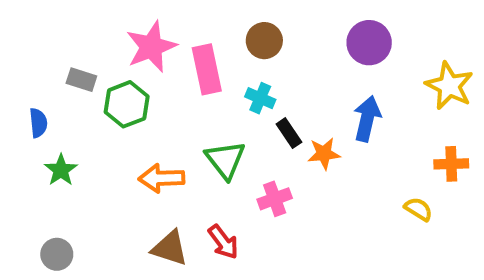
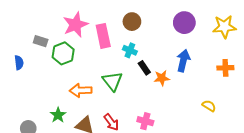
yellow star: (449, 86) -> (224, 27), moved, turned -30
orange cross: (451, 164) -> (225, 68), moved
green star: (61, 170) -> (58, 115), moved
pink cross: (275, 199) -> (145, 121), moved, turned 35

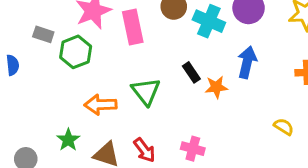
cyan cross: (130, 50) -> (209, 21), moved, size x1.5

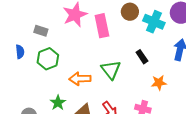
green hexagon: (76, 52) -> (48, 59), moved
orange star: (216, 87) -> (159, 83), moved

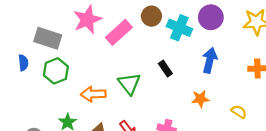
pink rectangle: (102, 26) -> (119, 32), turned 60
gray rectangle: (41, 31) -> (48, 38), size x1.6
orange star: (159, 83) -> (200, 99), moved

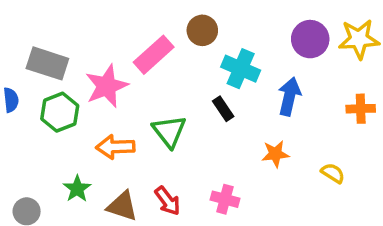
purple circle: (211, 17) -> (310, 39), moved
pink star: (87, 20) -> (107, 86), moved
cyan cross: (179, 28) -> (241, 69), moved

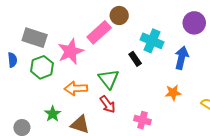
brown circle: (202, 30) -> (119, 15), moved
black rectangle: (223, 109) -> (135, 59), moved
red arrow: (168, 201) -> (108, 104), moved

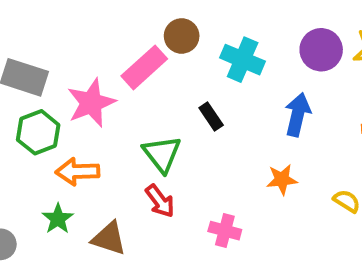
cyan cross: (152, 41) -> (243, 60), moved
orange arrow: (76, 88) -> (77, 172), moved

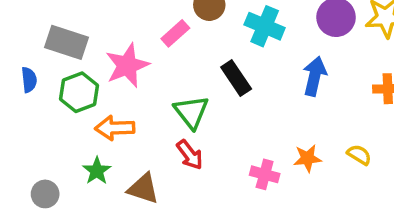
pink rectangle: (144, 67) -> (175, 33), size x0.7
black rectangle: (211, 117) -> (236, 78), size x1.4
orange star: (282, 179) -> (307, 158), moved
pink cross: (225, 231) -> (265, 174), moved

